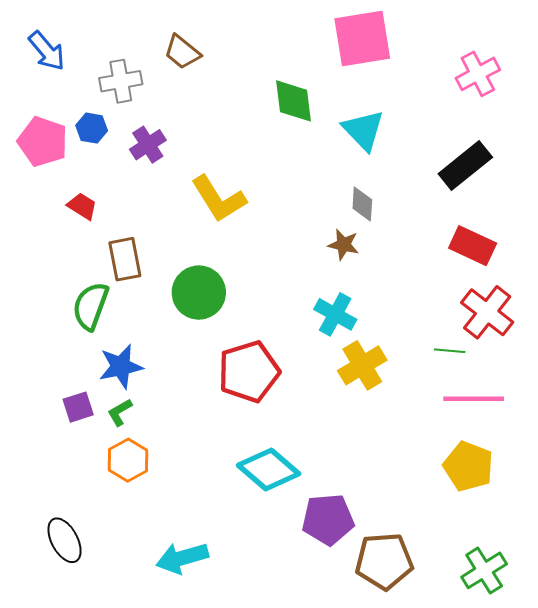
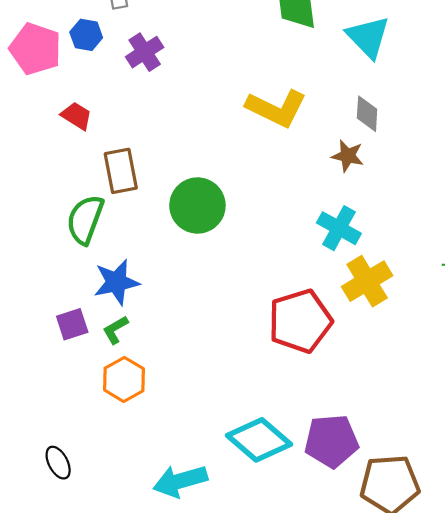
yellow L-shape: (219, 199) -> (276, 108), moved, turned -32
red pentagon: (249, 372) -> (300, 321), moved
cyan diamond: (269, 469) -> (259, 440), moved
black ellipse: (65, 540) -> (58, 463), size x0.7

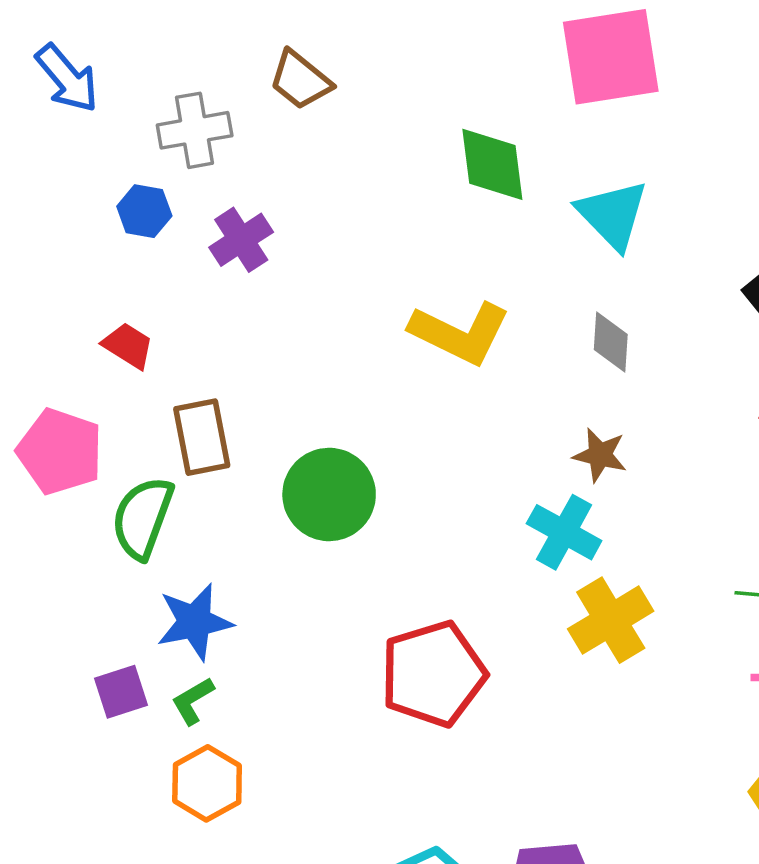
pink pentagon: (35, 49) -> (60, 451), moved
brown star: (348, 156) -> (600, 455), moved
red pentagon: (300, 321) -> (433, 674), moved

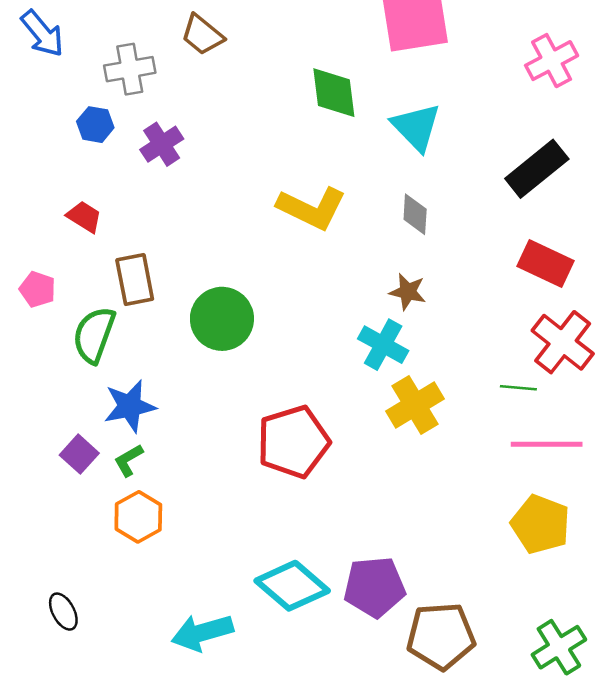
pink pentagon: (60, 451) -> (38, 289), size x0.6
purple square: (121, 692) -> (79, 454), turned -30

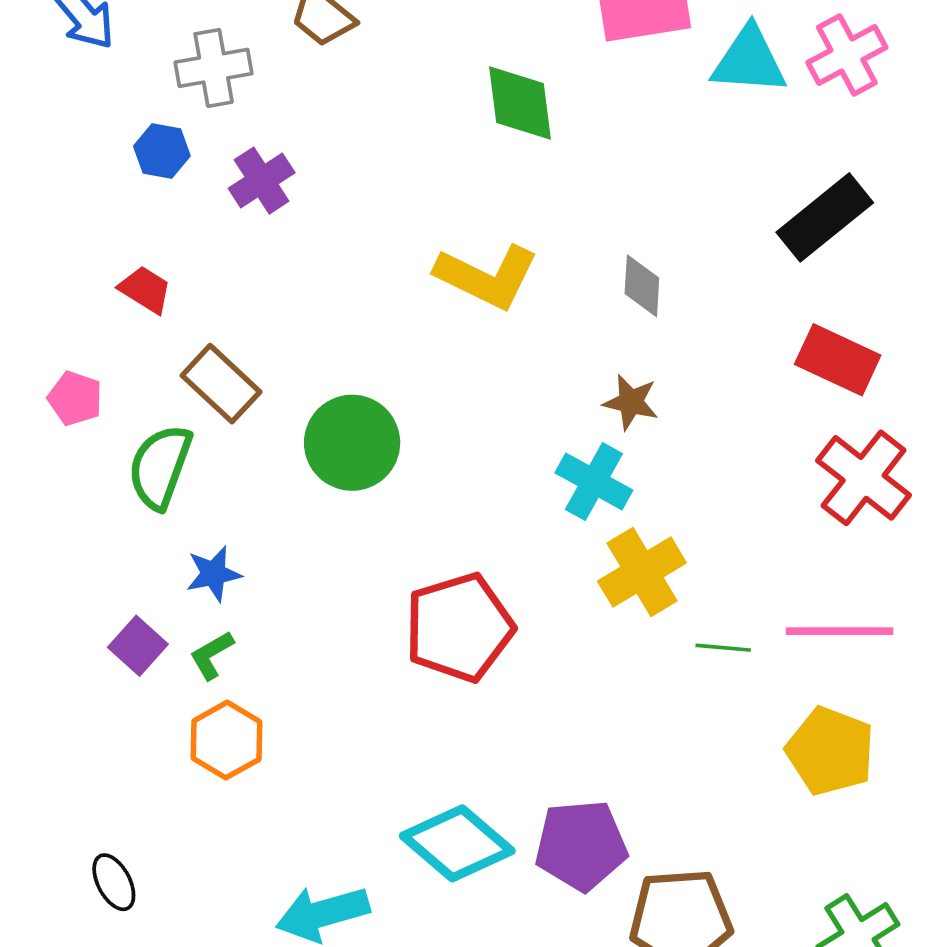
cyan triangle: (416, 127) -> (749, 61), moved, turned -42
brown rectangle: (135, 279) -> (221, 384), turned -36
green line: (518, 388) -> (723, 648), moved
blue star: (130, 406) -> (214, 574), size x0.7

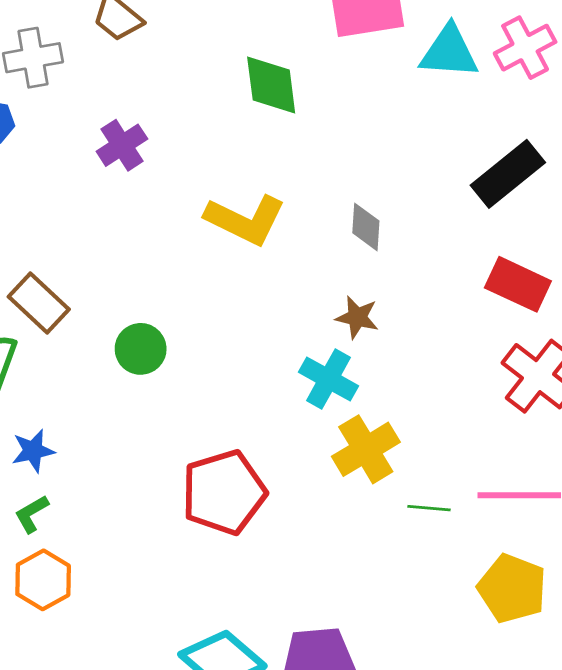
purple cross: (262, 181) -> (122, 145), moved
green circle: (352, 443) -> (141, 349), size x0.7

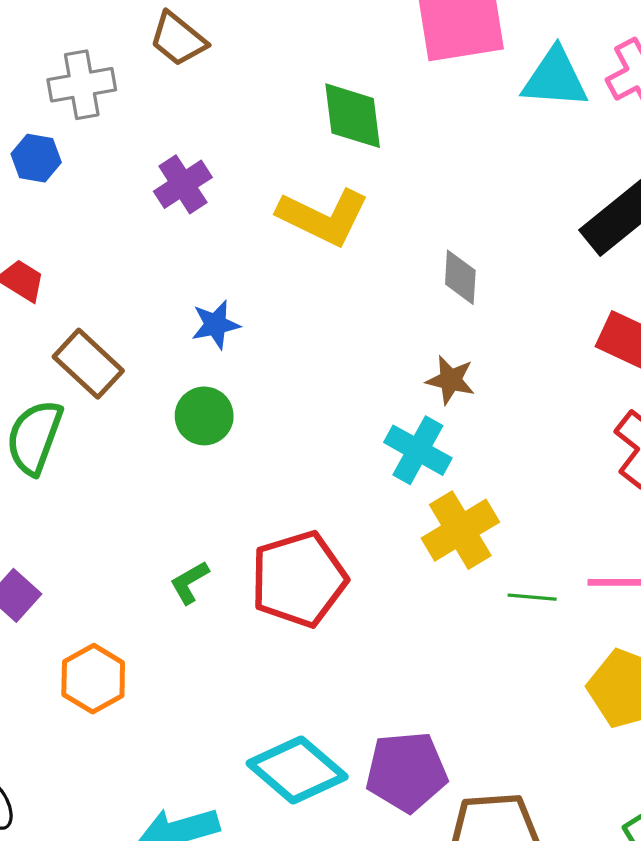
yellow L-shape: (245, 220) -> (323, 217), moved
blue star: (33, 451) -> (216, 325), moved
green L-shape: (32, 514) -> (189, 582), moved

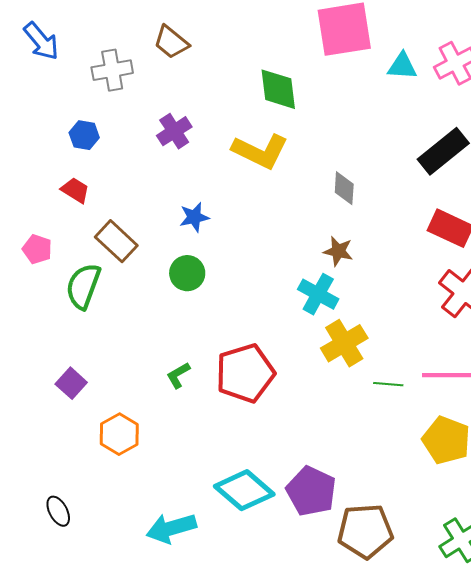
cyan triangle: (555, 78) -> (402, 66), size x0.7
blue hexagon: (36, 158) -> (84, 135), moved
purple pentagon: (406, 772) -> (311, 491), turned 30

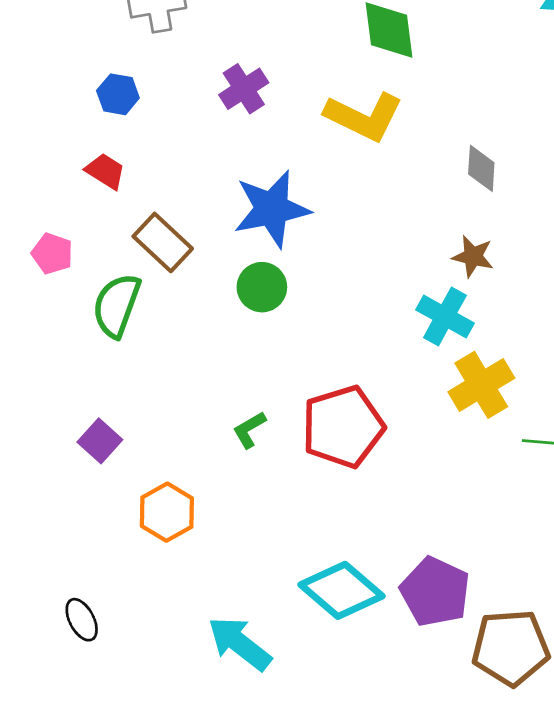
blue star: (194, 217) -> (272, 209), size x1.8
cyan arrow: (171, 528) -> (240, 643), turned 54

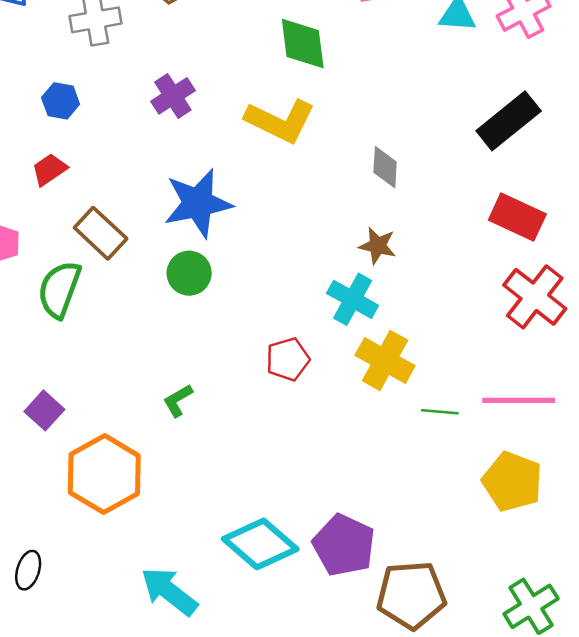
red trapezoid: (105, 171) -> (49, 170), turned -66
yellow cross: (481, 385) -> (385, 360), turned -30
red pentagon: (343, 427) -> (288, 359), moved, size x0.6
orange hexagon: (167, 512) -> (104, 474), size x1.5
black ellipse: (82, 620) -> (28, 570), turned 45

